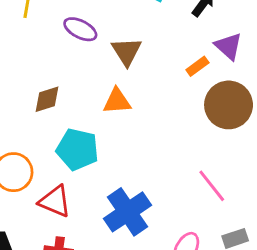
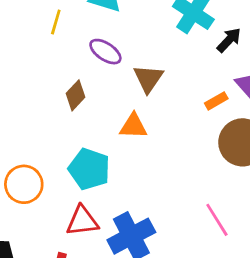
brown diamond: (47, 99) -> (75, 95), moved, turned -36
red triangle: (55, 201) -> (82, 221), moved, turned -36

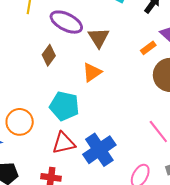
purple ellipse: (105, 52) -> (66, 22), size x1.4
orange triangle: (133, 126) -> (92, 72), turned -30

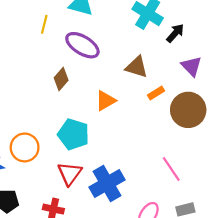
brown triangle: (99, 38) -> (137, 67), moved, turned -45
orange rectangle: (148, 48) -> (156, 93), moved
red triangle: (64, 143) -> (70, 174), turned -45

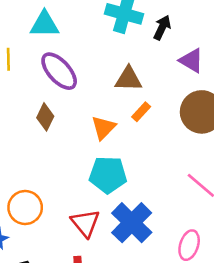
purple ellipse: (82, 45) -> (59, 71), turned 32
orange rectangle: (156, 93) -> (141, 112), moved
cyan pentagon: (73, 134) -> (108, 175), moved

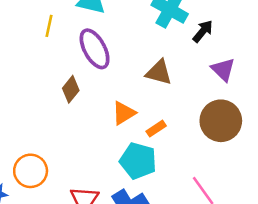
orange rectangle: (141, 112) -> (156, 129), moved
cyan pentagon: (108, 175) -> (138, 161), moved

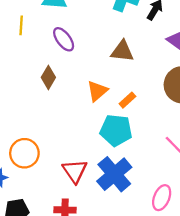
purple ellipse: (95, 49) -> (64, 39), size x0.7

